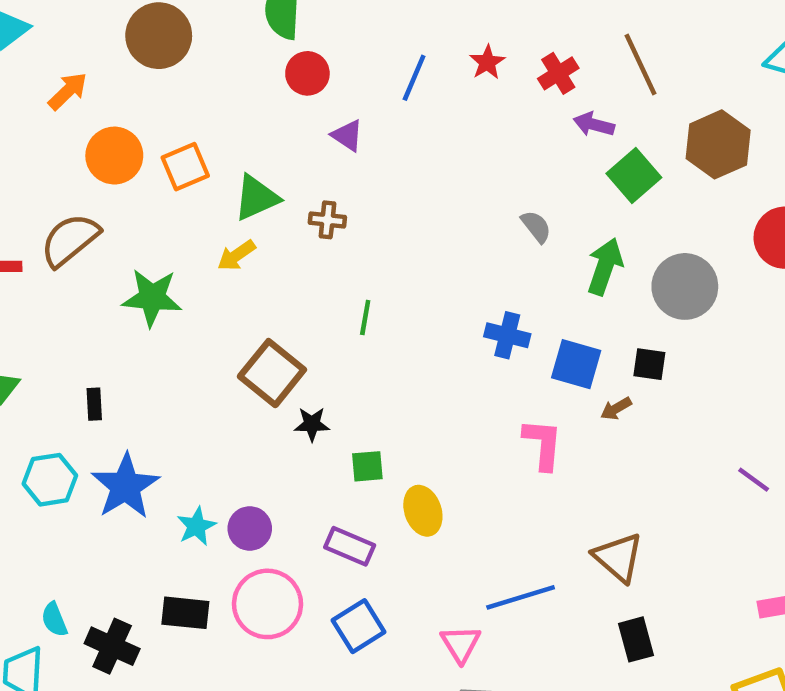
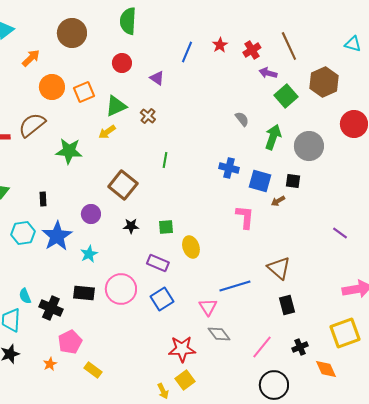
red circle: (307, 73) -> (122, 63), moved
brown cross: (327, 220) -> (148, 116), turned 35
black star: (312, 424) -> (131, 226), moved
purple circle: (250, 528) -> (91, 214), moved

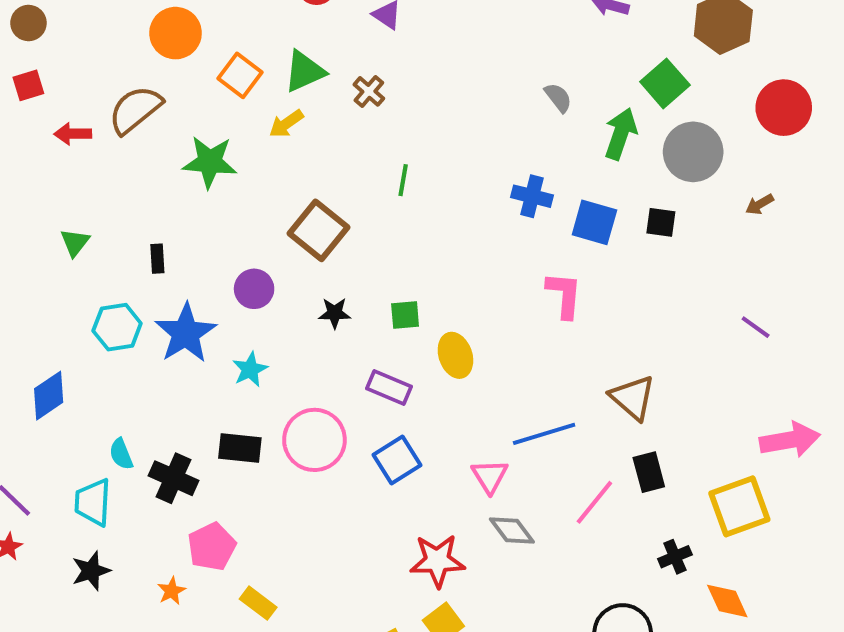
orange square: (84, 92) -> (240, 75), moved, turned -30
green square: (286, 96) -> (665, 83), moved
brown arrow: (278, 201) -> (760, 204), moved
yellow square: (345, 333) -> (739, 506), moved
pink line: (262, 347) -> (594, 502), moved

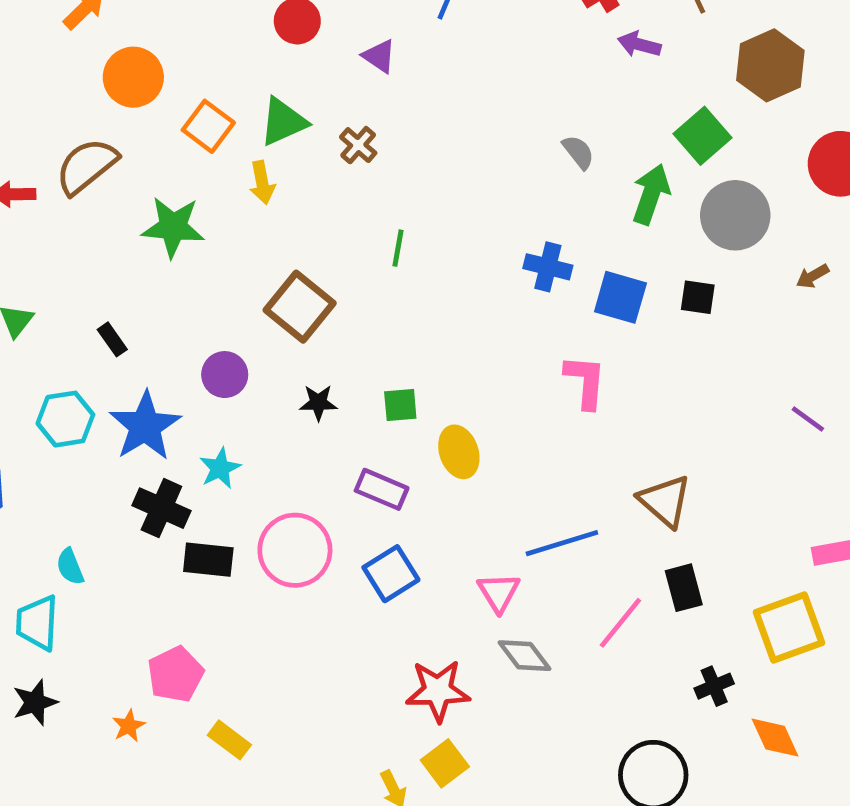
yellow arrow: (286, 124) -> (262, 183), turned -66
black rectangle: (157, 259) -> (112, 339), turned -32
black cross: (173, 478) -> (161, 508), moved

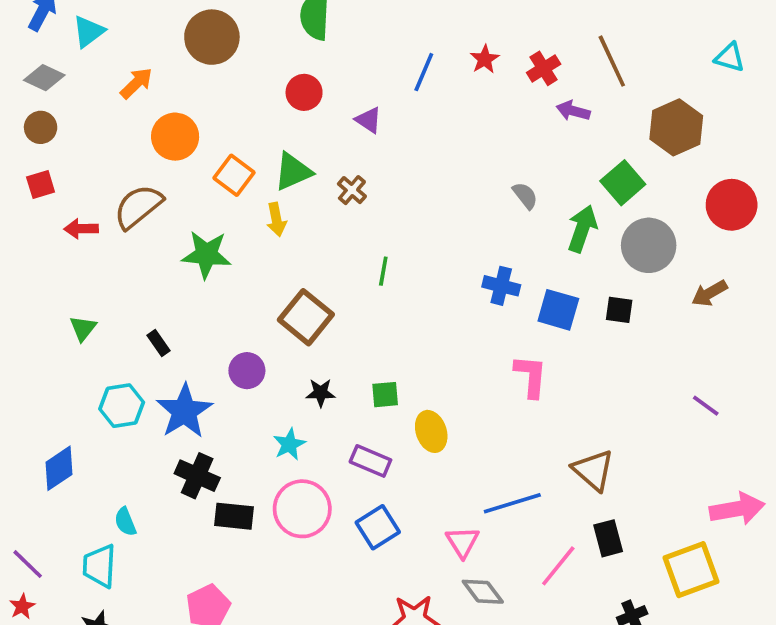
brown arrow: (813, 276) -> (709, 293), size x1.4
cyan star: (220, 468) -> (289, 444), moved

